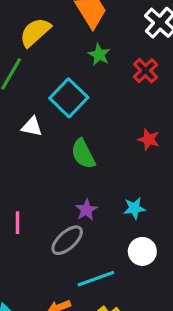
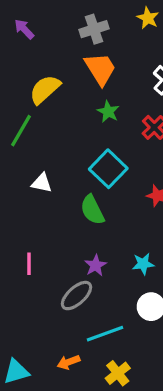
cyan square: (69, 98) -> (108, 169), moved
pink line: (18, 223) -> (29, 264), moved

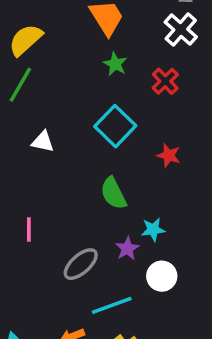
yellow semicircle: (45, 89) -> (26, 40), moved
green semicircle: (92, 210) -> (113, 193), moved
purple star: (96, 265) -> (127, 249), moved

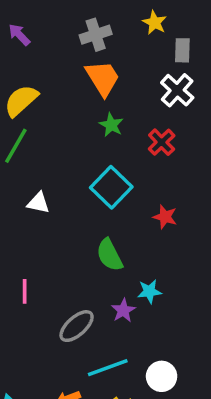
white circle: (162, 276) -> (162, 376), moved

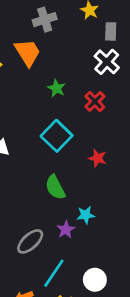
orange trapezoid: (103, 78) -> (28, 53), moved
cyan line: (108, 368) -> (54, 273), turned -36

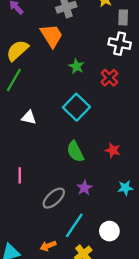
white cross: (107, 62) -> (120, 44), turned -30
red star: (97, 158) -> (113, 150), moved
cyan star: (86, 215) -> (125, 188), moved

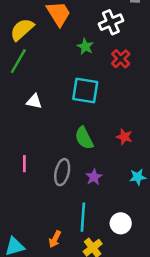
white cross: (120, 44) -> (111, 22), moved, turned -35
cyan square: (76, 107) -> (85, 90), turned -35
gray ellipse: (54, 198) -> (62, 172), moved, turned -35
cyan line: (74, 225) -> (83, 217), turned -30
orange arrow: (48, 246) -> (55, 239), turned -42

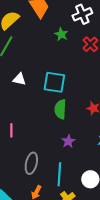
cyan square: (85, 90) -> (54, 82), moved
green semicircle: (84, 138) -> (60, 109), turned 30
gray ellipse: (62, 172) -> (31, 163), moved

